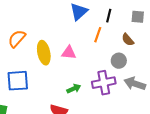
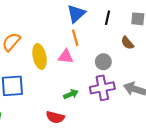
orange line: (98, 35) -> (75, 38), moved, turned -35
gray circle: (119, 61) -> (103, 62), moved

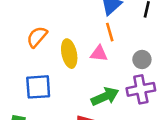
green arrow: (71, 94) -> (105, 96), size x1.6

